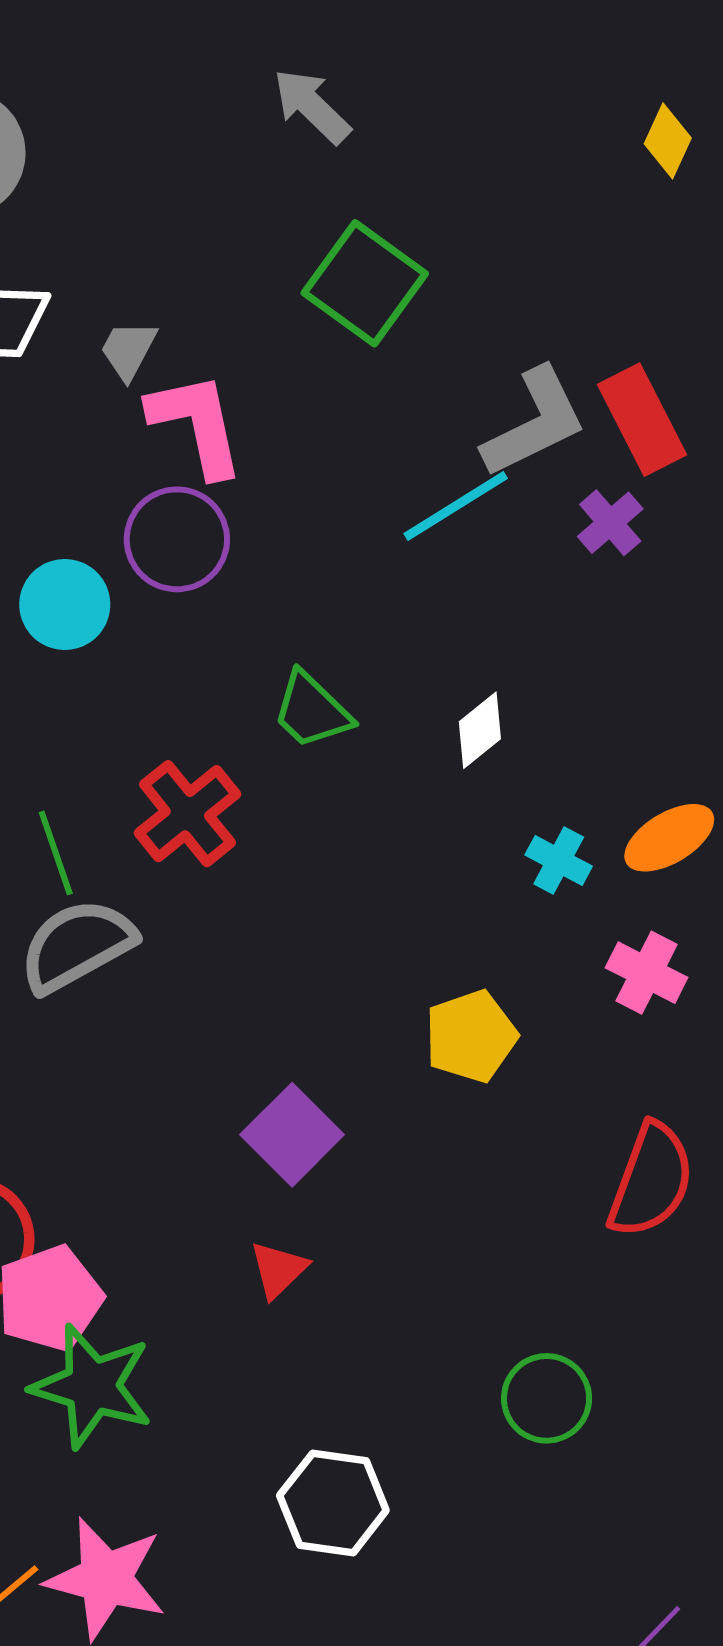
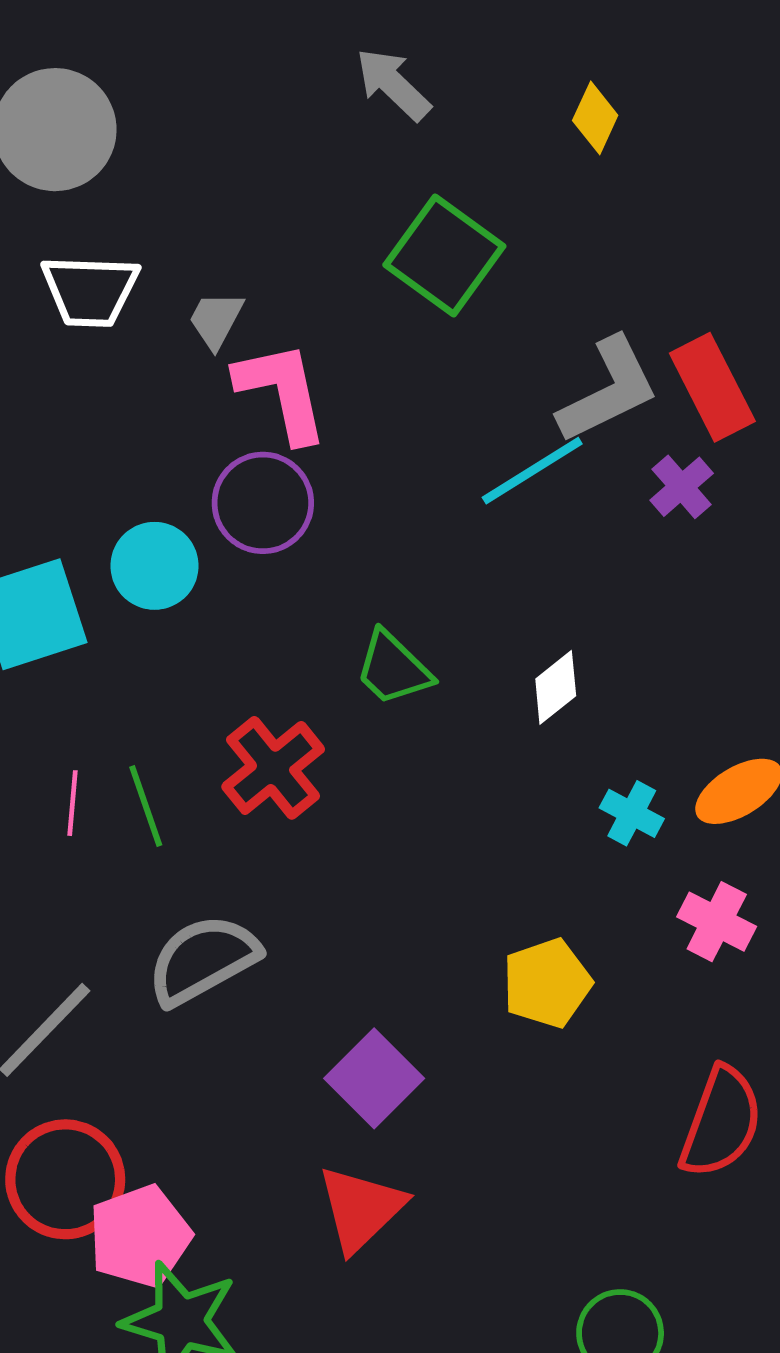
yellow diamond: (668, 141) -> (595, 118), moved
gray semicircle: (77, 945) -> (203, 960), moved
red triangle: (278, 1270) -> (361, 1209), size x1.6

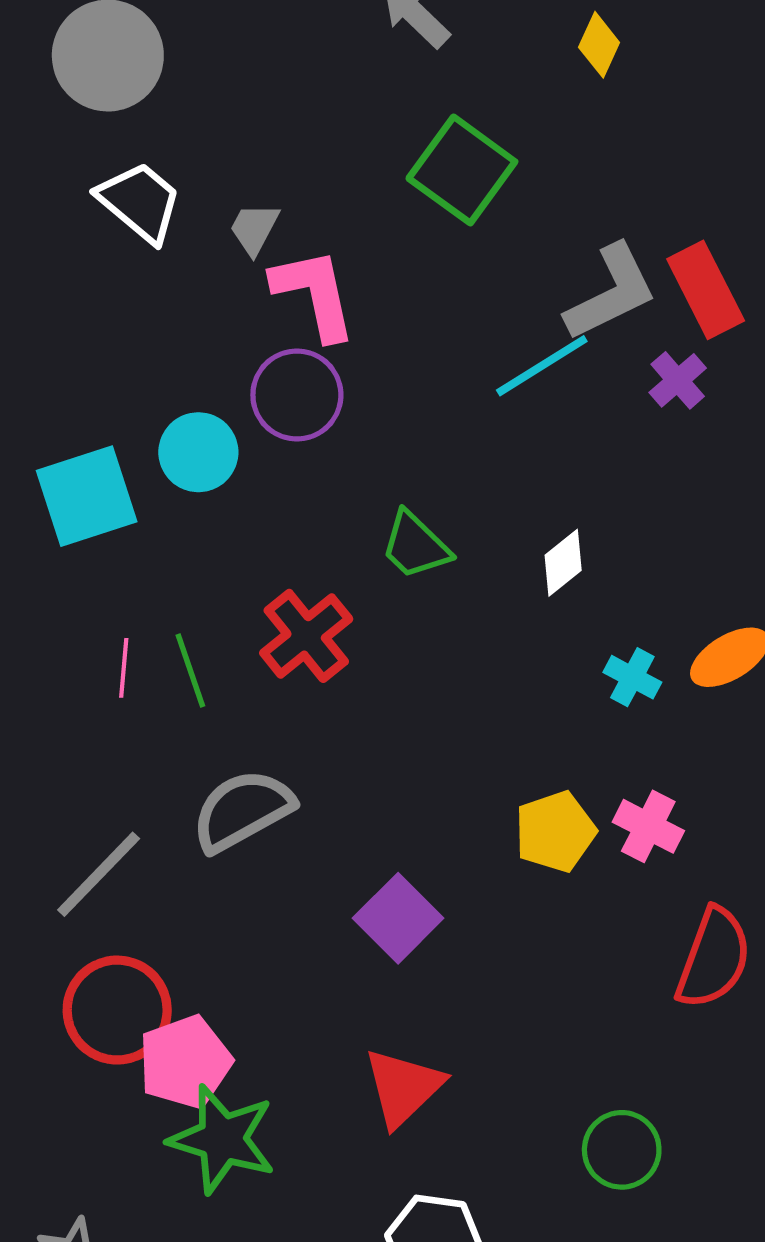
white trapezoid: (90, 291) -> (140, 202), turned -142
pink cross: (717, 922) -> (648, 826), moved
red triangle: (361, 1209) -> (403, 1087), moved

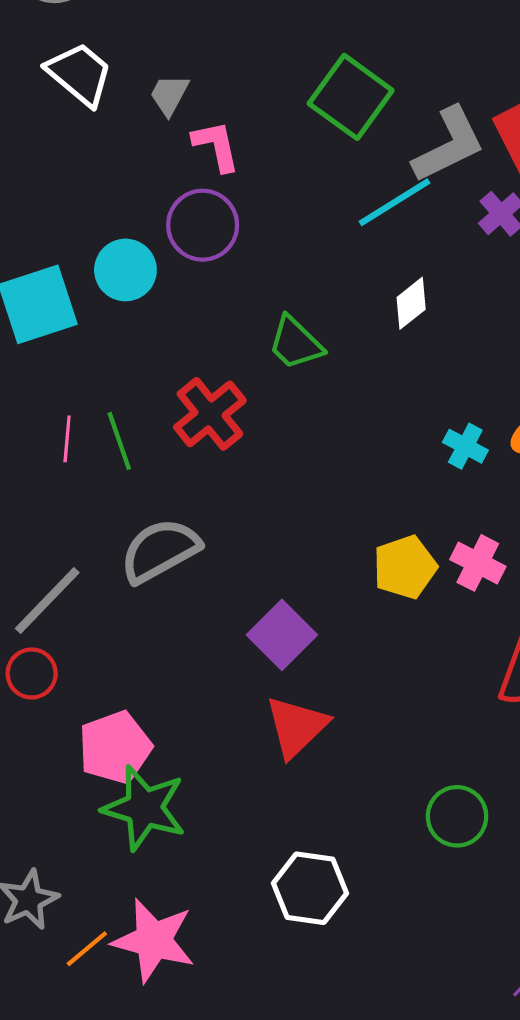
green square: (462, 170) -> (351, 97), moved
pink L-shape: (314, 294) -> (216, 146), size x0.7
white diamond: (563, 563) -> (411, 303), moved
red circle: (117, 1010) -> (32, 673), moved, size x0.6
red triangle: (403, 1087) -> (296, 727), moved

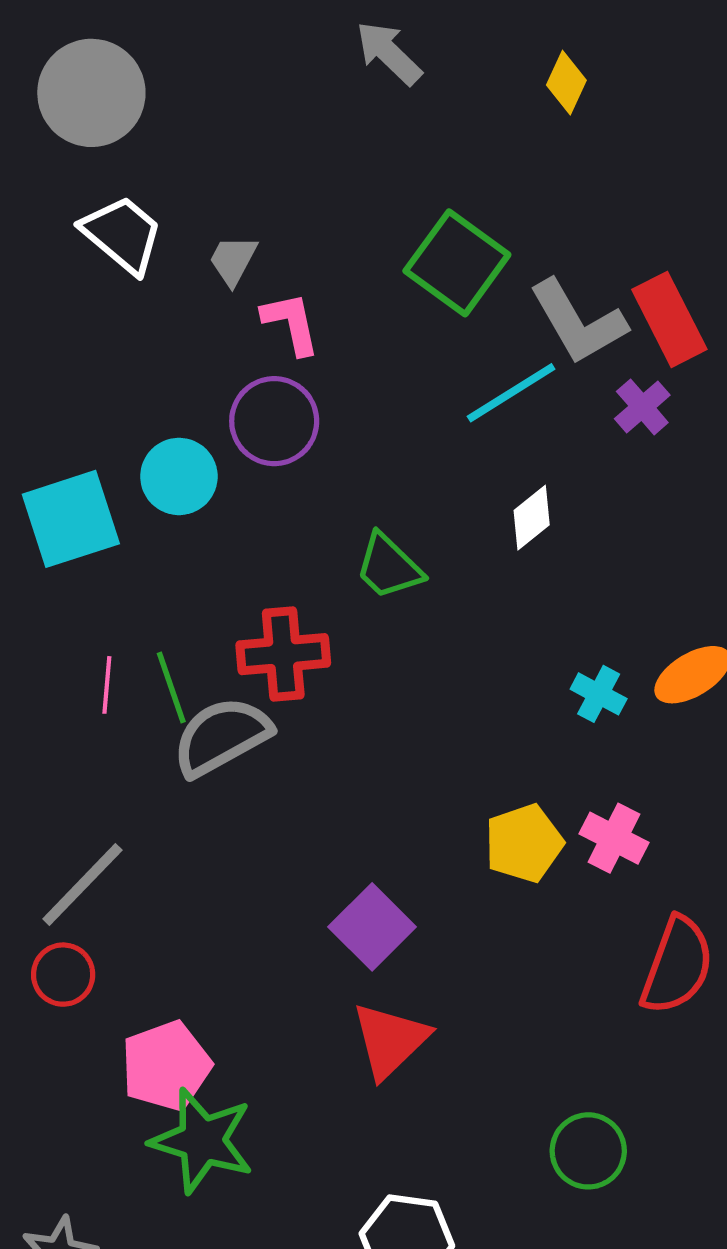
gray L-shape: (449, 145) -> (578, 322), turned 86
red cross: (210, 414) -> (283, 654), turned 34
gray semicircle: (160, 550) -> (221, 736), moved

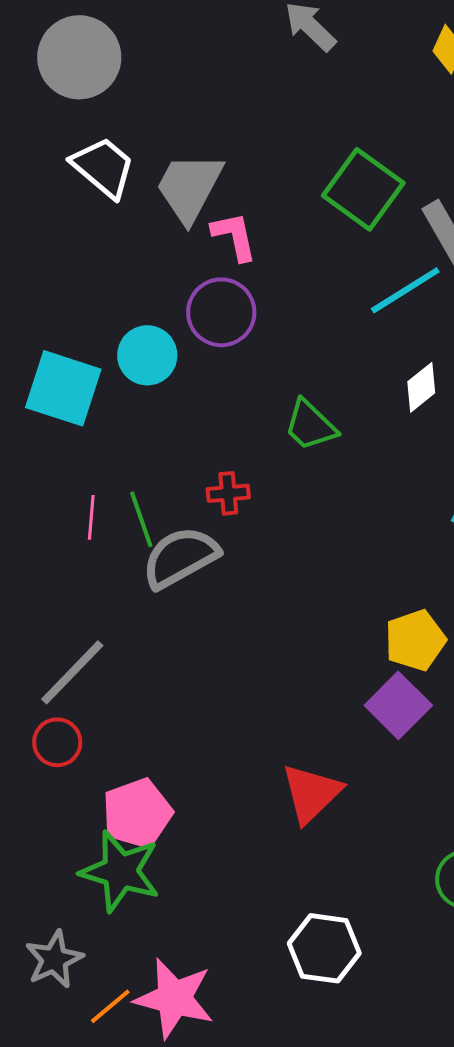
gray trapezoid: (233, 260) -> (189, 187), size x1.8
cyan square: (71, 519) -> (63, 388), turned 36
red cross: (283, 654) -> (228, 493), size x0.6
purple square: (372, 927) -> (398, 705), moved
green star: (202, 1141) -> (120, 871), moved

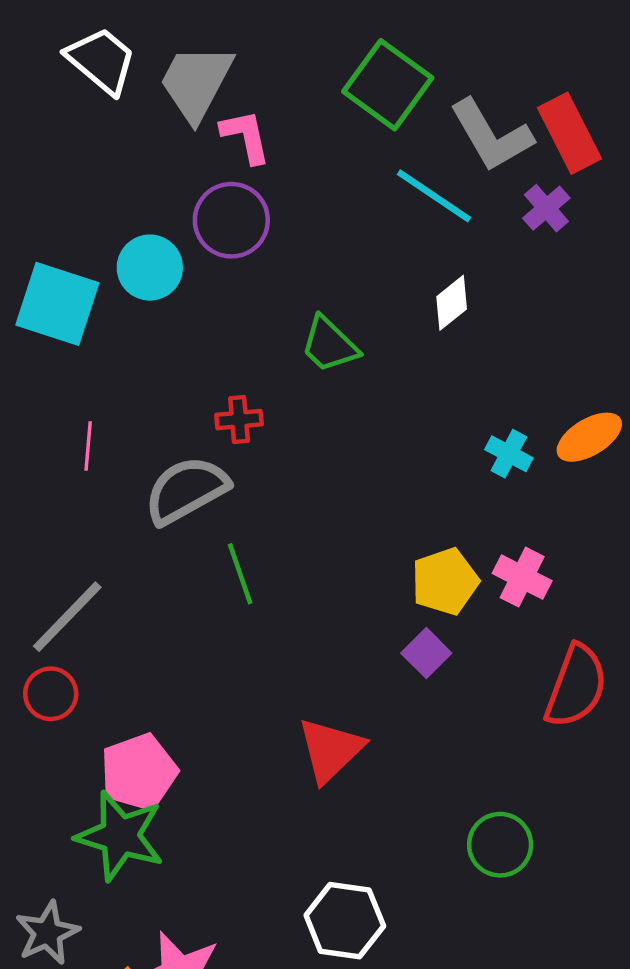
cyan line: (405, 290) -> (434, 196), turned 66
green line: (141, 519) -> (240, 574), moved
purple square: (398, 705) -> (426, 653), size x0.7

